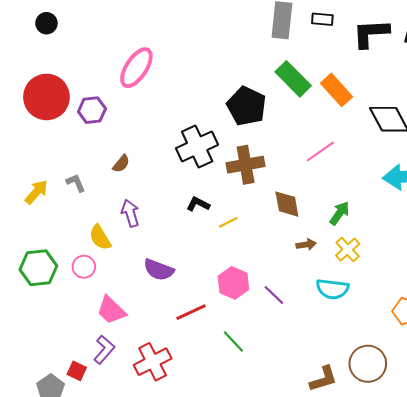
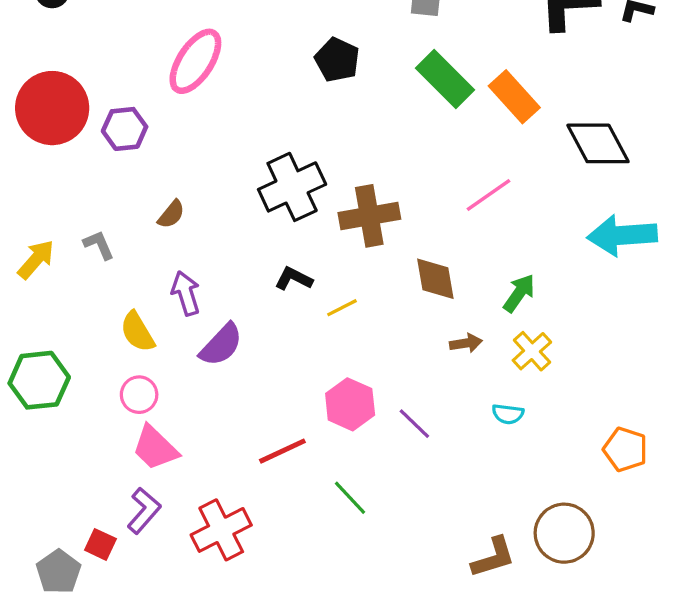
black pentagon: (247, 106) -> (337, 60), moved, size x0.7
pink circle: (84, 267) -> (139, 395), moved
purple semicircle: (159, 270) -> (221, 345), moved, turned -68
cyan semicircle: (332, 289) -> (508, 414), size x0.6

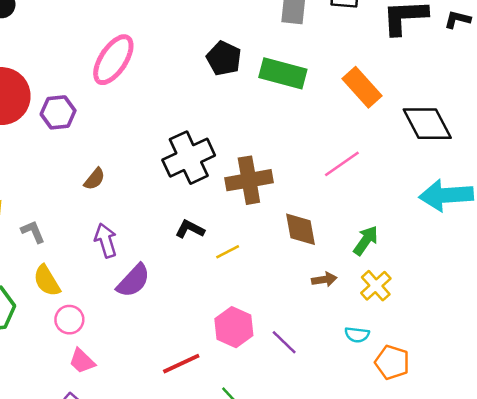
green rectangle: (445, 79) -> (283, 73), moved, turned -30
gray L-shape: (99, 245) -> (33, 232), moved
yellow semicircle: (137, 332) -> (47, 281), moved
pink trapezoid: (155, 448) -> (82, 361), size x0.7
orange pentagon: (625, 449) -> (392, 362), moved

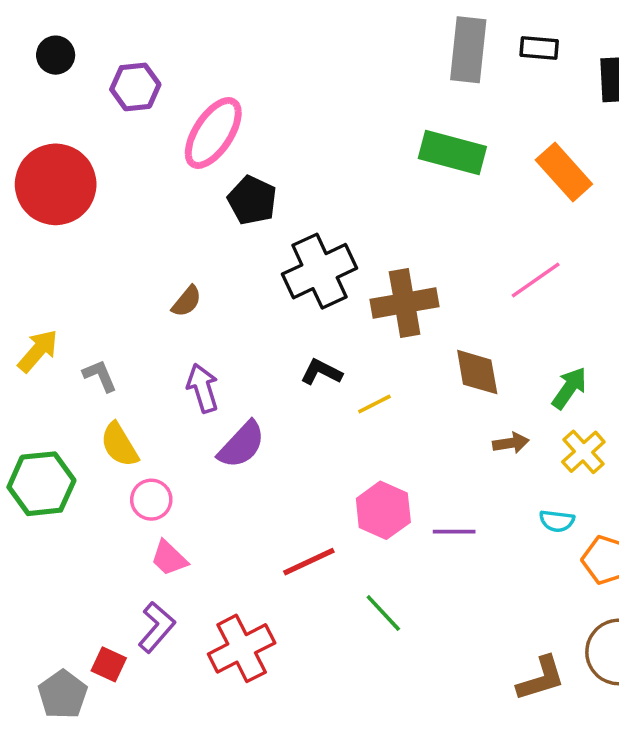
black pentagon: (224, 58) -> (252, 200), moved
purple hexagon: (58, 112) -> (135, 87), moved
purple line: (284, 342) -> (454, 532), turned -44

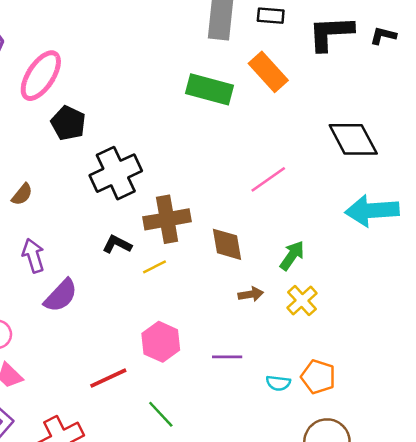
orange rectangle: (564, 172) -> (268, 72), moved
brown cross: (405, 303) -> (167, 219), moved
cyan semicircle: (557, 521) -> (278, 383), moved
purple line: (454, 532) -> (227, 357), moved

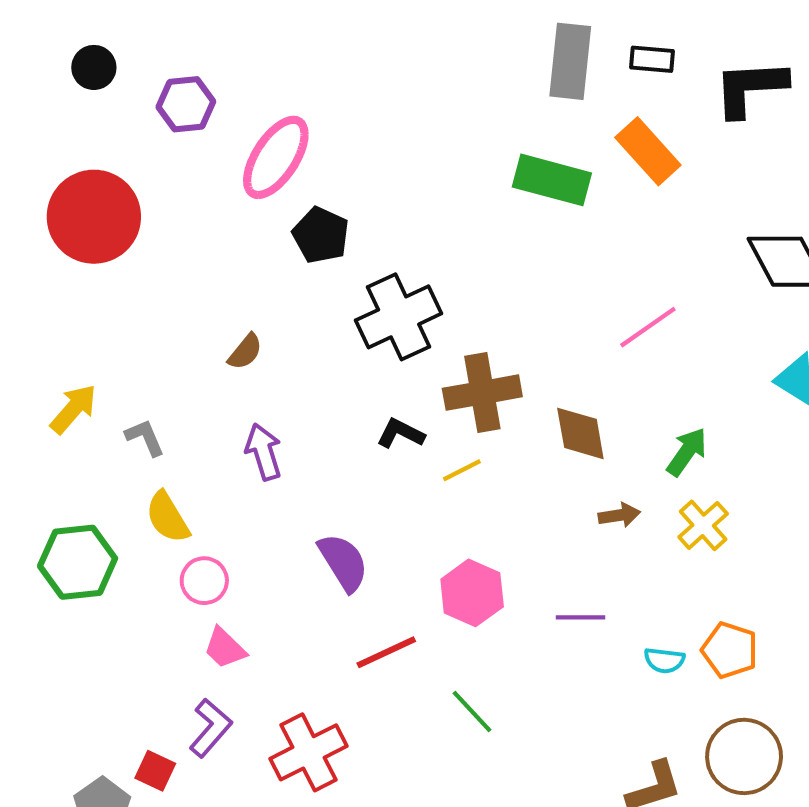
purple semicircle: (61, 296) -> (343, 562), moved, turned -75

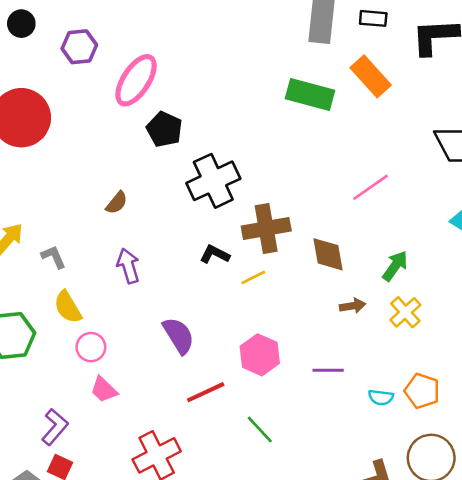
purple L-shape: (210, 728) -> (55, 427), moved

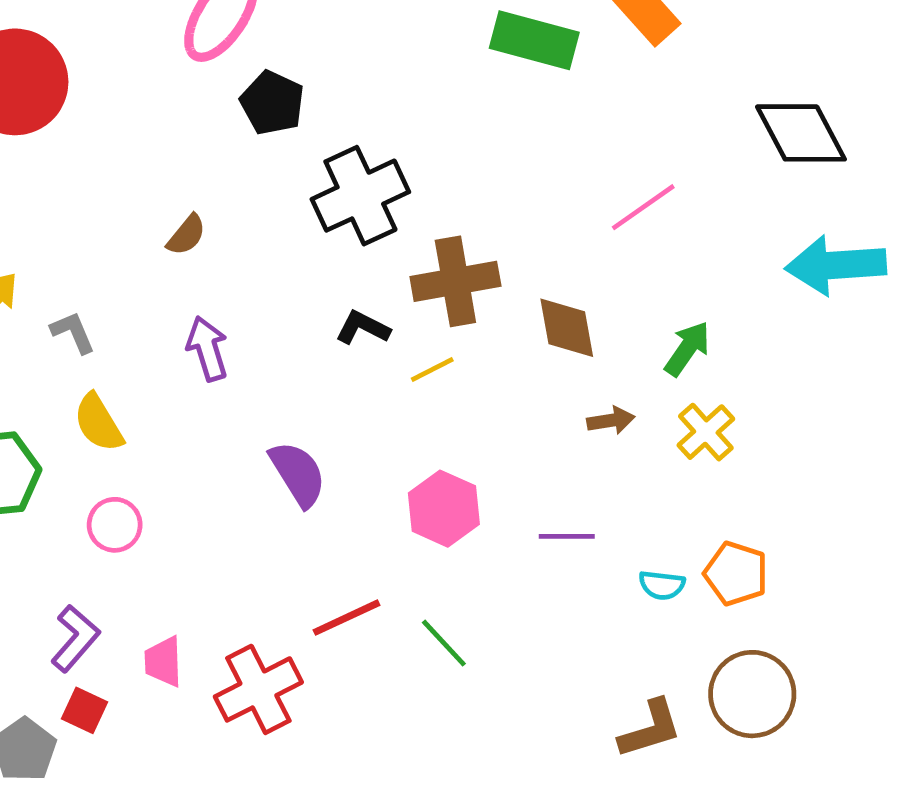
pink circle: (91, 347) -> (115, 525), moved
pink trapezoid: (104, 390) -> (163, 662), moved, turned 44
red line: (206, 392) -> (346, 618), moved

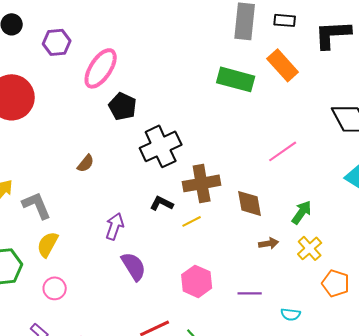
gray L-shape: (73, 332) -> (37, 205), size x1.5
purple arrow: (207, 349) -> (115, 226), moved, turned 36
yellow semicircle: (98, 423) -> (48, 244), turned 60
orange pentagon: (736, 574) -> (336, 283), moved

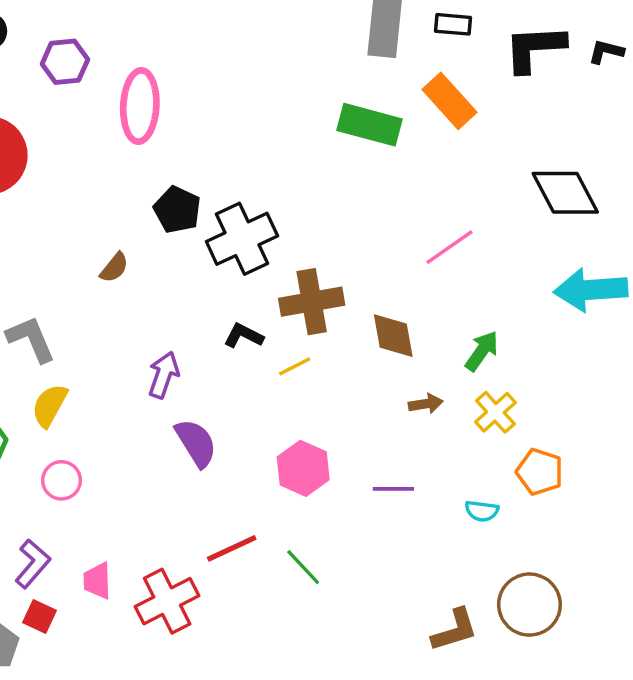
pink ellipse: (101, 68) -> (140, 106), turned -30
black pentagon: (123, 106) -> (177, 210), moved
cyan semicircle: (291, 314) -> (482, 511), moved

